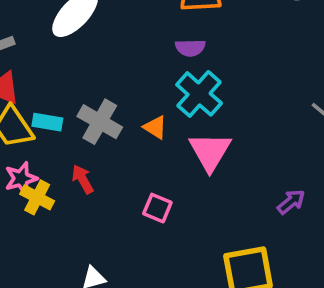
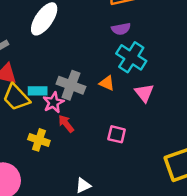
pink triangle: (210, 152) -> (144, 93), size x0.7
pink star: (21, 178) -> (53, 102), moved

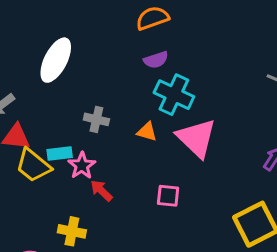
gray cross: (71, 85) -> (96, 119), moved, size x0.7
pink triangle: (144, 93) -> (196, 138), size x1.6
yellow cross: (39, 140) -> (72, 231), moved

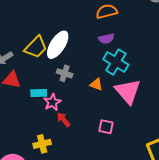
white ellipse: (56, 60) -> (58, 45), moved
yellow trapezoid: (33, 165) -> (36, 47), moved, turned -90
yellow cross: (72, 231) -> (42, 144), turned -30

